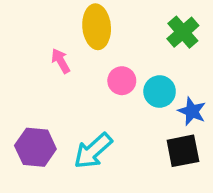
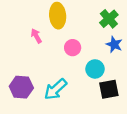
cyan circle: (160, 92) -> (95, 69), moved
blue star: (192, 111) -> (114, 44), moved

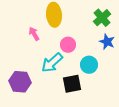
cyan arrow: (55, 89) -> (52, 63), moved
black square: (109, 89) -> (72, 84), moved

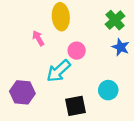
cyan circle: (89, 65) -> (108, 90), moved
black square: (72, 84) -> (75, 106), moved

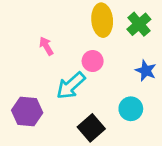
yellow ellipse: (61, 17) -> (102, 20), moved
blue star: (121, 47) -> (146, 71), moved
black square: (75, 106) -> (91, 128), turned -30

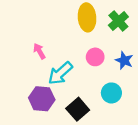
pink arrow: (46, 46) -> (39, 51), moved
pink circle: (93, 61) -> (95, 57), moved
purple hexagon: (27, 111) -> (42, 99), moved

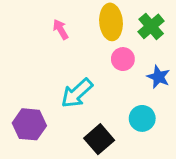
pink arrow: (39, 51) -> (61, 29), moved
pink circle: (95, 57) -> (123, 59), moved
purple hexagon: (42, 99) -> (29, 124), moved

